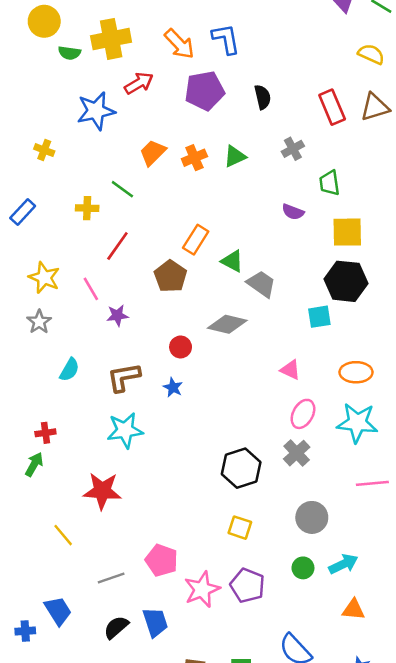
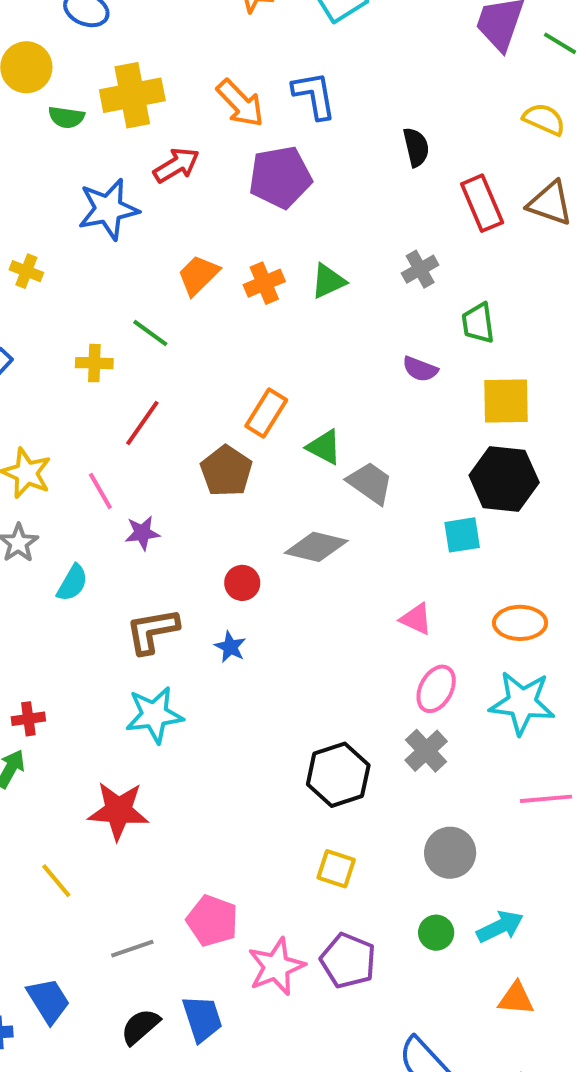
black semicircle: (263, 97) -> (416, 147), moved
brown triangle: (375, 107) -> (550, 203), turned 36
cyan semicircle: (69, 370) -> (72, 583), moved

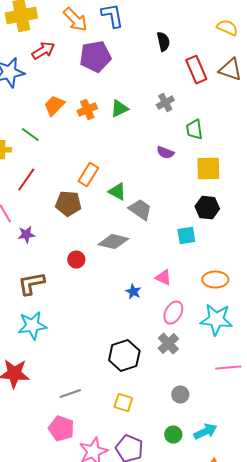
brown pentagon: (226, 471) -> (68, 204), turned -30
black hexagon: (504, 479) -> (207, 208), size x0.7
blue star: (230, 647) -> (133, 292), moved
gray circle: (450, 853) -> (180, 395), size x0.7
gray line: (132, 949) -> (70, 394), moved

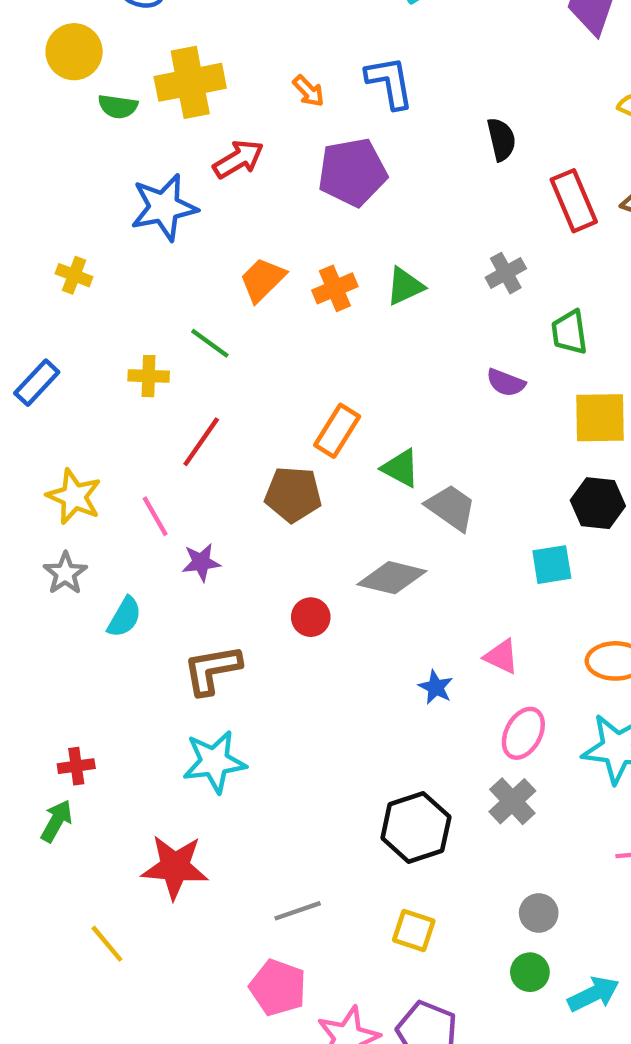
orange arrow: (75, 20) -> (309, 91), size x0.6
green circle: (173, 435) -> (530, 972), moved

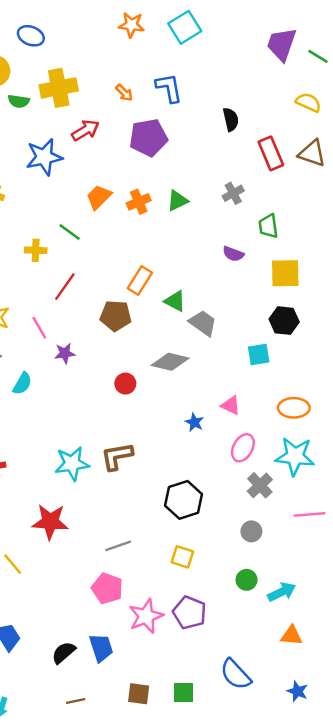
brown L-shape: (212, 670) -> (117, 456), moved
gray cross: (512, 801) -> (260, 485), moved
gray circle: (539, 913) -> (251, 531), moved

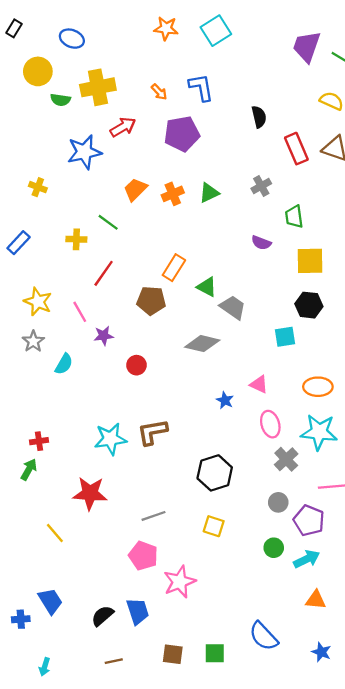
red circle: (125, 384) -> (136, 365), moved
pink ellipse: (243, 448) -> (270, 424), turned -45
purple pentagon: (190, 613) -> (309, 521), moved

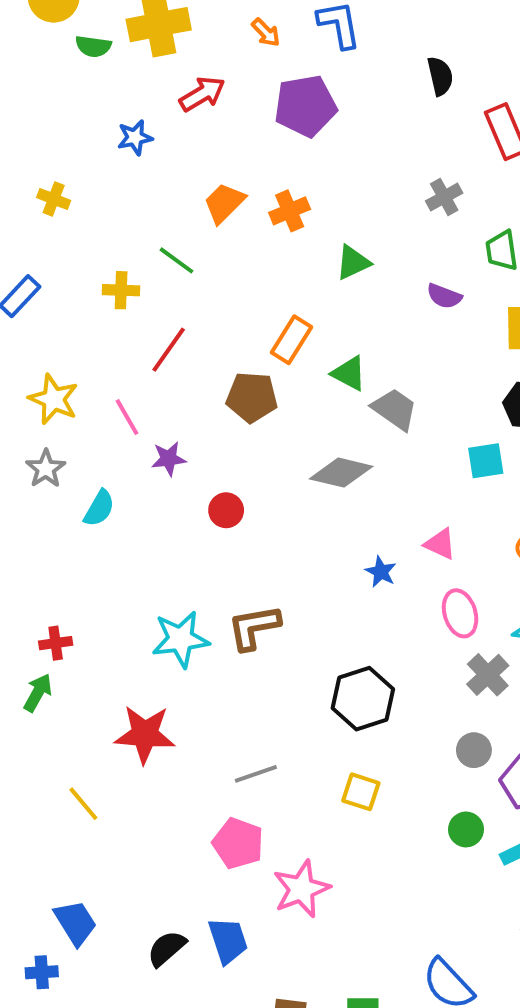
blue star: (84, 152) -> (135, 138), size x0.6
green triangle: (209, 193) -> (353, 262), moved
blue cross: (21, 619) -> (42, 972), moved

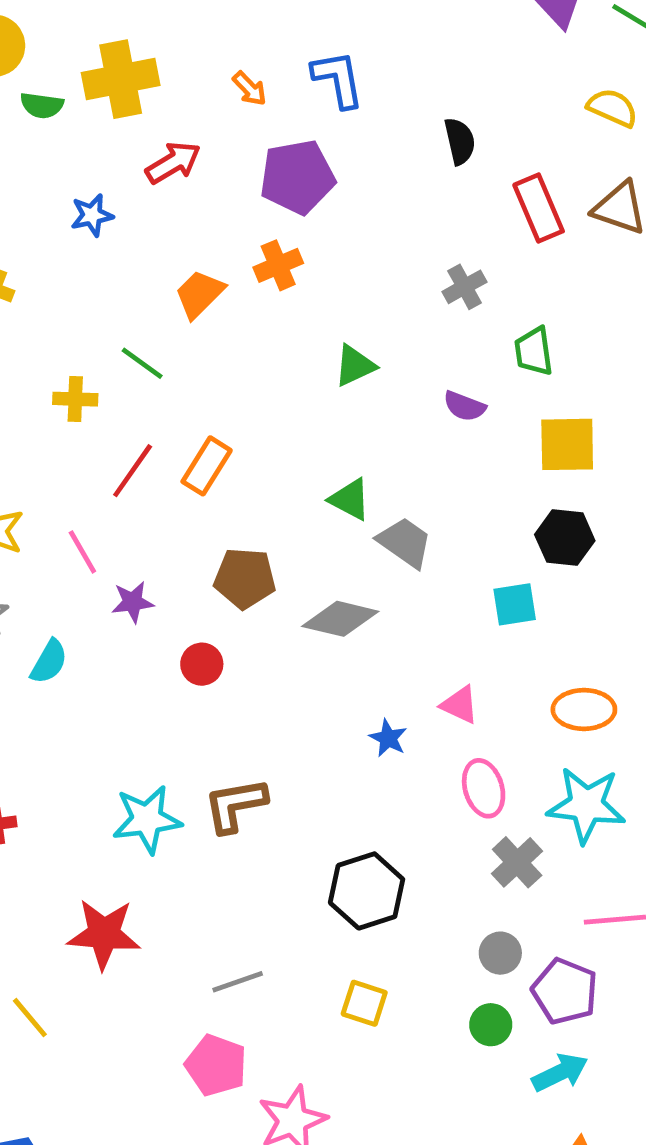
orange cross: (290, 211) -> (278, 265), moved
orange rectangle: (292, 340) -> (207, 466), moved
brown pentagon: (252, 397) -> (245, 578), moved
green circle: (466, 829) -> (491, 1025), moved

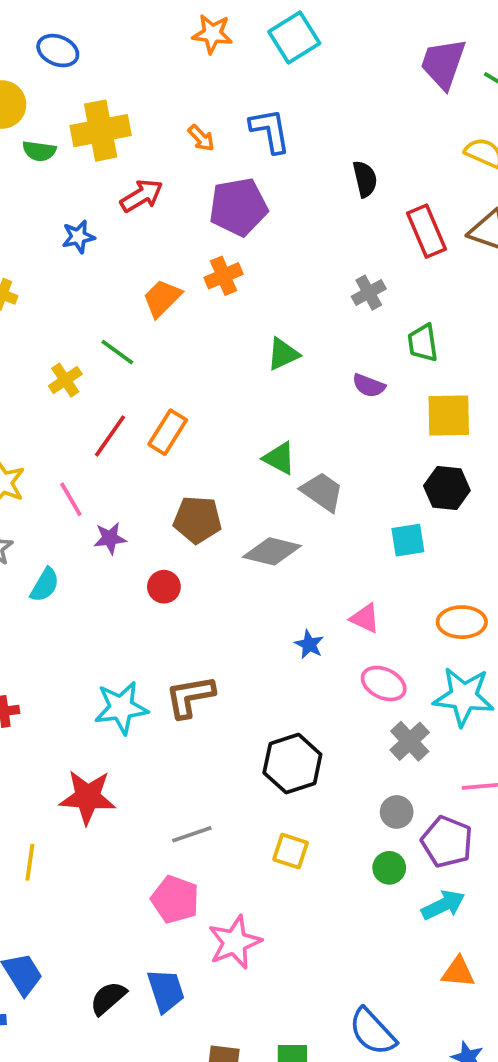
yellow cross: (75, 399) -> (65, 380), turned -36
pink ellipse: (484, 788) -> (384, 684), turned -48
yellow line: (30, 1018) -> (30, 862), turned 48

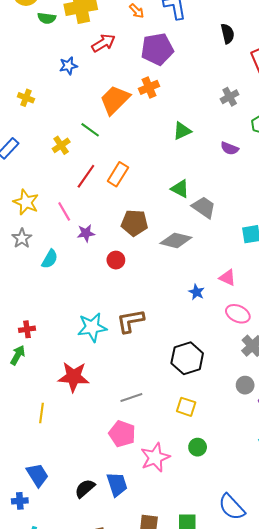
orange trapezoid: (162, 298) -> (115, 100), size x1.4
green circle: (389, 868) -> (198, 447), moved

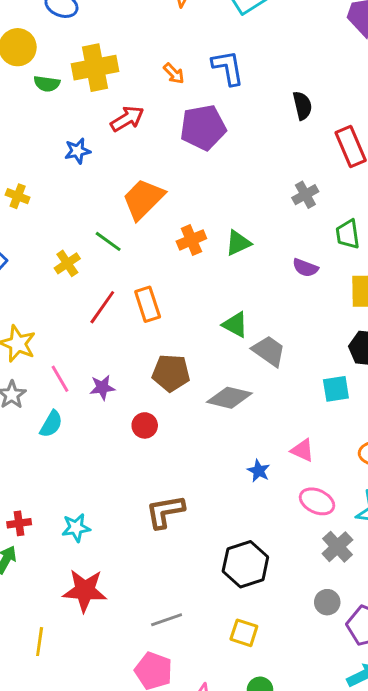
orange cross: (149, 87) -> (191, 240), moved
orange rectangle: (118, 174) -> (148, 304), turned -50
pink line: (64, 211) -> (60, 379), moved
cyan star: (92, 327) -> (76, 528), moved, size x0.7

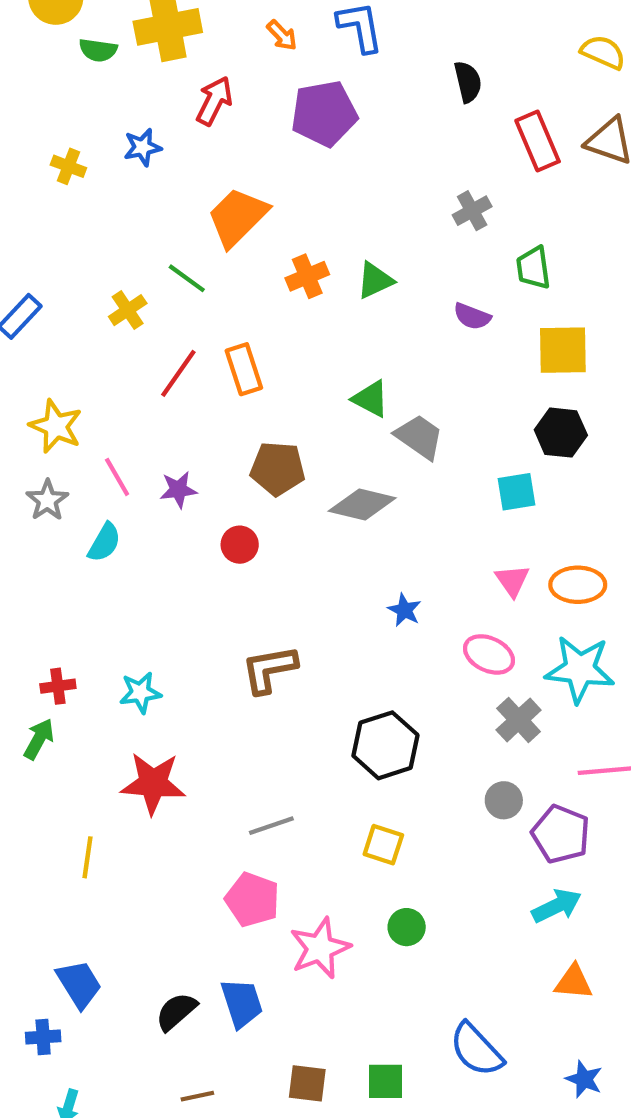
red arrow: (127, 119) -> (214, 101), turned -32
yellow cross: (18, 196) -> (68, 166), moved
pink triangle: (302, 450) -> (512, 581), moved, turned 30

